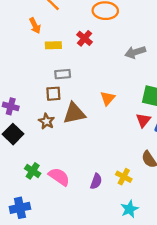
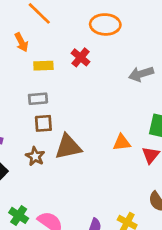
gray rectangle: (63, 74) -> (38, 99), moved
orange triangle: (108, 98) -> (122, 143), moved, turned 42

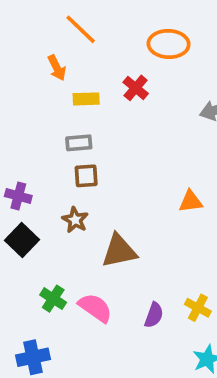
brown triangle: (68, 147) -> (119, 251), moved

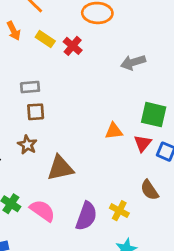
yellow rectangle: (86, 99) -> (45, 39), moved, turned 36
purple semicircle: (154, 315) -> (86, 216), size x1.5

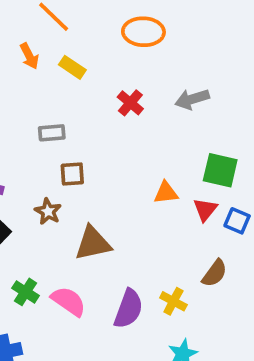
red cross: (73, 46) -> (130, 103), moved
brown square: (36, 112) -> (72, 174), moved
brown semicircle: (149, 190) -> (215, 273), turned -110

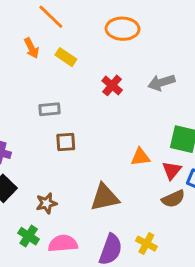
brown star: (48, 211) -> (46, 203), moved, turned 30
brown triangle: (93, 243) -> (105, 197), moved
brown semicircle: (215, 273) -> (173, 199), moved, turned 30
pink semicircle: (69, 301) -> (63, 244), turned -40

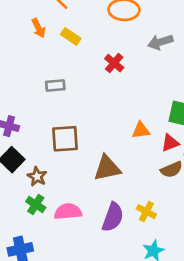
gray arrow: (161, 82) -> (160, 42), moved
brown square: (66, 142) -> (65, 139), moved, size x1.5
red triangle: (172, 170) -> (170, 143), turned 30
brown star: (46, 203) -> (37, 177), moved, turned -30

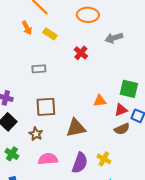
brown star: (37, 177) -> (36, 134), moved
green cross: (36, 205) -> (12, 154), moved

